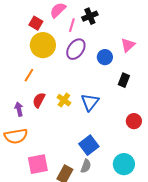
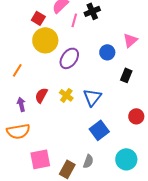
purple ellipse: (76, 49) -> (69, 58), moved
orange line: (29, 75) -> (17, 70), moved
blue square: (89, 145) -> (99, 130), moved

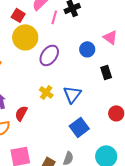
pink triangle: (130, 40) -> (110, 37), turned -42
black rectangle: (126, 75) -> (106, 72), turned -40
red semicircle: (41, 95) -> (21, 113), moved

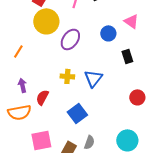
yellow cross: (46, 92) -> (67, 76), turned -32
blue square: (79, 127) -> (77, 113), moved

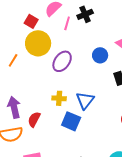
orange line: (18, 51) -> (13, 60), moved
purple arrow: (22, 85) -> (14, 107), size x1.5
blue square: (77, 113) -> (71, 121), moved, turned -30

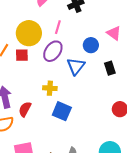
red square: (31, 21) -> (22, 55), moved, turned -32
pink line: (67, 23) -> (58, 27), moved
blue triangle: (85, 100) -> (76, 66), moved

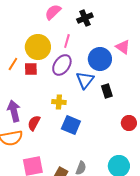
blue circle: (91, 45) -> (100, 59), size x1.5
black rectangle: (110, 68) -> (107, 91), moved

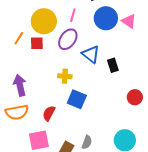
blue circle: (100, 59) -> (106, 18), moved
blue triangle: (85, 80) -> (91, 54), turned -30
red semicircle: (34, 123) -> (49, 113), moved

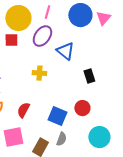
pink triangle: (129, 21) -> (103, 18), turned 35
black rectangle: (113, 65) -> (89, 76), moved
red circle: (135, 97) -> (82, 108), moved
blue square: (77, 99) -> (57, 116), moved

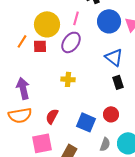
blue triangle: (65, 51) -> (114, 57), moved
gray semicircle: (61, 139) -> (105, 144), moved

